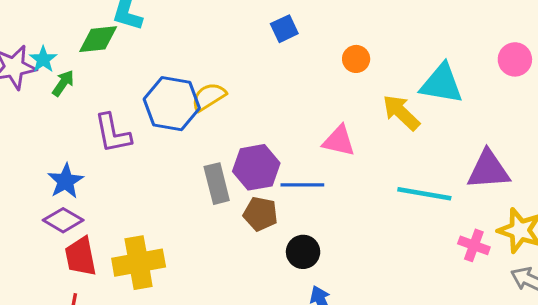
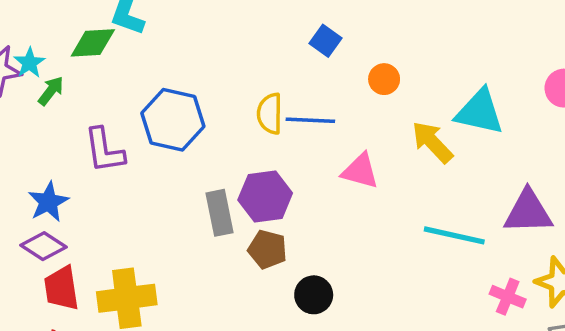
blue square: (284, 29) -> (326, 41), moved, turned -32
yellow semicircle: (209, 97) -> (270, 114), moved, turned -60
blue line: (302, 185) -> (310, 120), moved

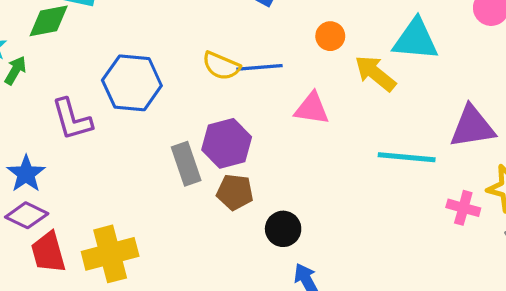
orange circle: (384, 79) -> (330, 36), moved
yellow semicircle: (270, 114) -> (221, 66), turned -60

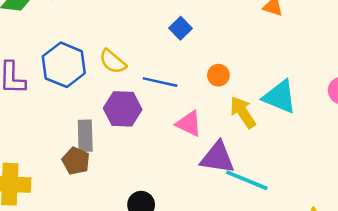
yellow semicircle: (221, 66) -> (113, 61), moved
purple triangle: (472, 127) -> (218, 158), moved
purple hexagon: (227, 143) -> (123, 109), moved
brown pentagon: (235, 192) -> (76, 161), moved

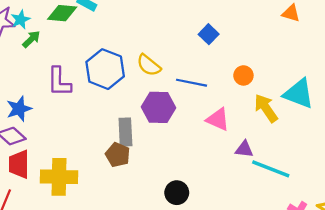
purple triangle: (218, 158) -> (244, 149), size x0.6

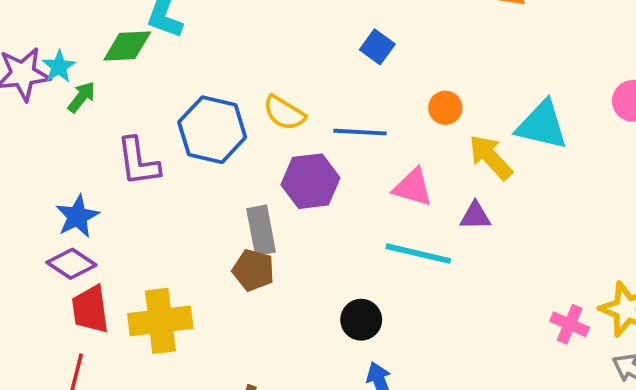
purple triangle: (244, 149) -> (475, 216), moved
cyan line: (271, 169) -> (418, 254), moved

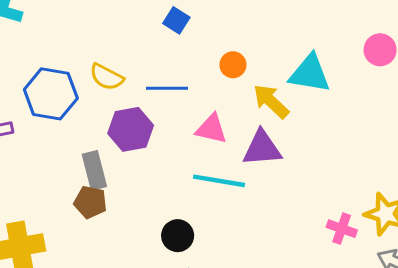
purple triangle: (475, 216) -> (262, 148), size x1.6

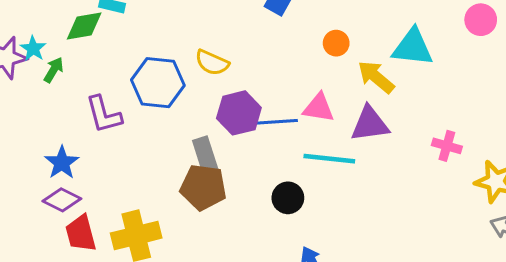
blue line: (167, 88) -> (277, 122), moved
brown pentagon: (90, 202) -> (203, 187), size x1.4
pink cross: (342, 229) -> (447, 146), moved
black circle: (178, 236) -> (288, 198), moved

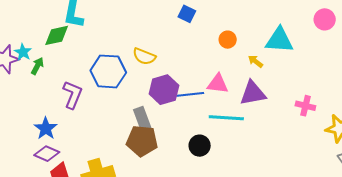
yellow arrow: (376, 77) -> (256, 61), size x0.6
purple L-shape: (104, 114) -> (73, 95), turned -140

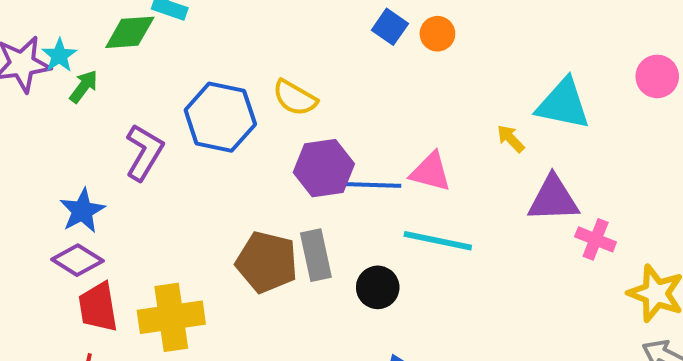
orange circle: (228, 40) -> (437, 34), moved
purple triangle: (253, 93) -> (553, 199), moved
gray rectangle: (143, 120) -> (316, 255), moved

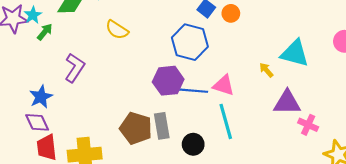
yellow semicircle: (295, 98) -> (117, 30), moved
blue hexagon: (220, 117) -> (190, 42), moved
cyan line: (438, 241) -> (226, 121), turned 60
purple diamond: (77, 260) -> (37, 122), turned 30

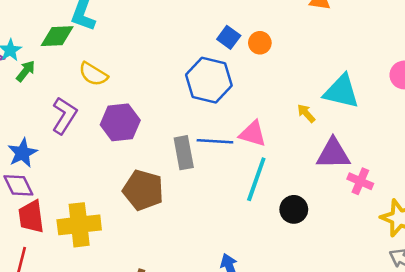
yellow semicircle: (117, 30) -> (93, 74), moved
purple hexagon: (168, 81) -> (120, 122), moved
cyan line: (226, 121) -> (256, 179), turned 36
gray rectangle: (162, 126) -> (184, 153), moved
black circle: (193, 144) -> (294, 209), moved

